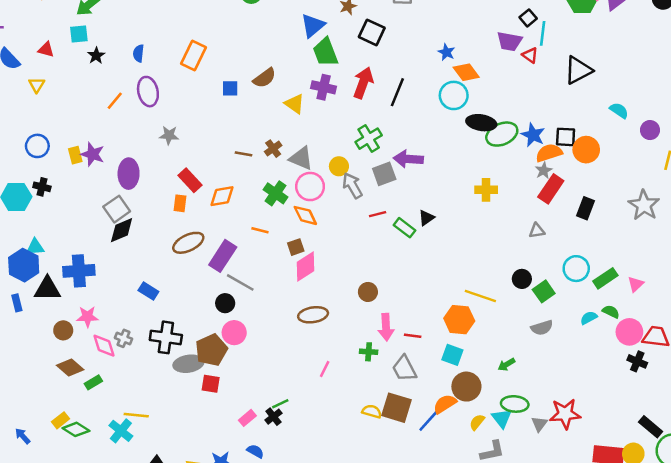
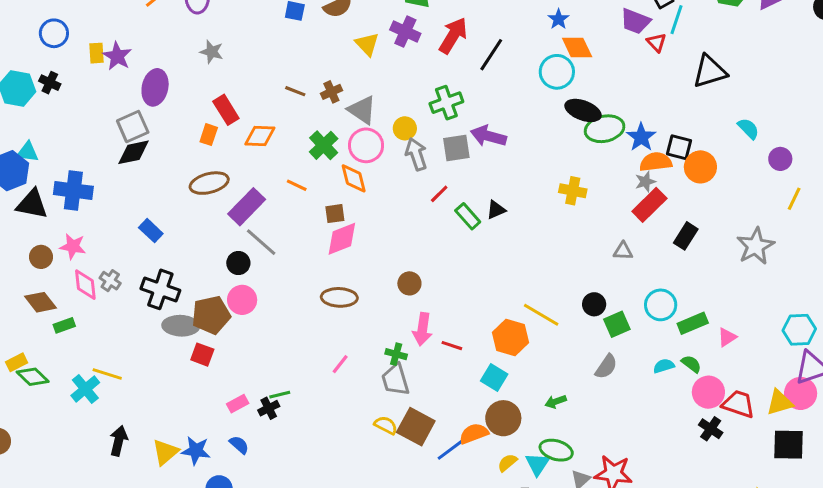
red line: (378, 214) -> (439, 194), turned -42
gray semicircle: (542, 328) -> (606, 367), turned -50
gray trapezoid: (404, 369) -> (395, 380), moved

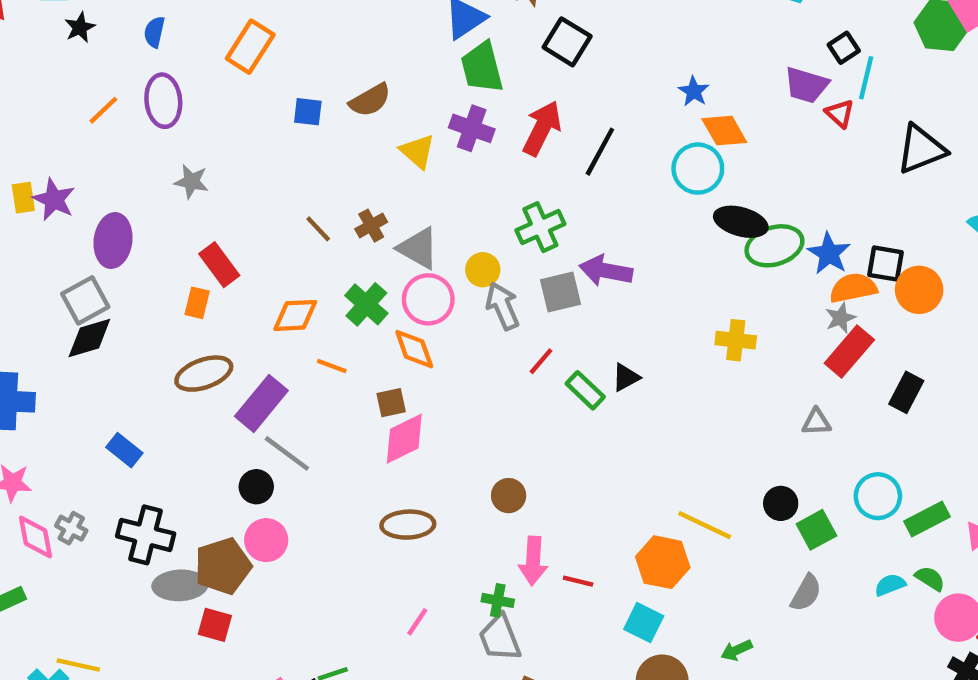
brown line: (295, 91) -> (318, 229), turned 30
orange diamond: (260, 136) -> (295, 315), moved

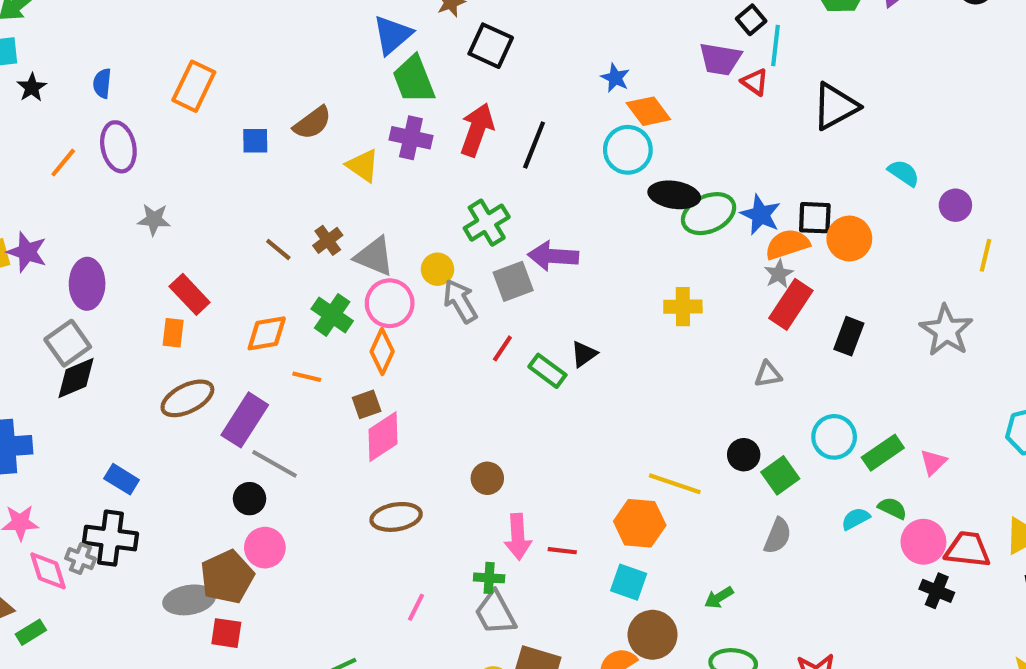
orange diamond: (414, 349) -> (382, 351), turned 51
black cross: (146, 535) -> (110, 538), moved

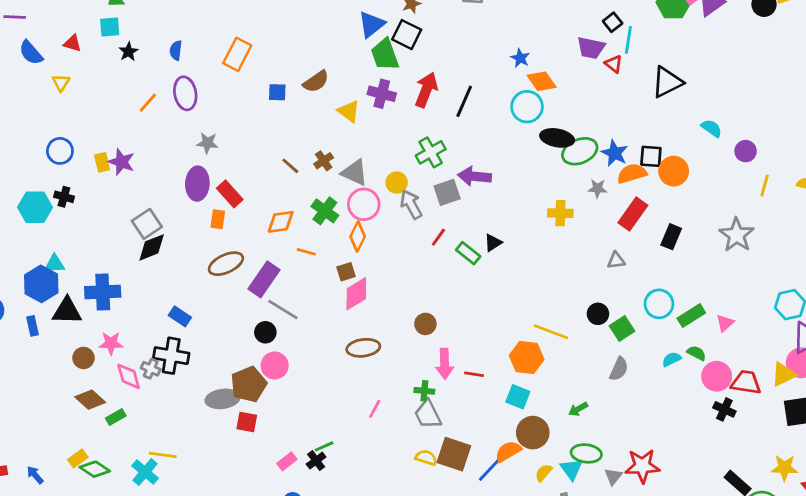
black square: (491, 46) -> (407, 35), moved
gray star: (779, 274) -> (597, 188), moved, turned 30
purple ellipse: (87, 284) -> (197, 184), moved

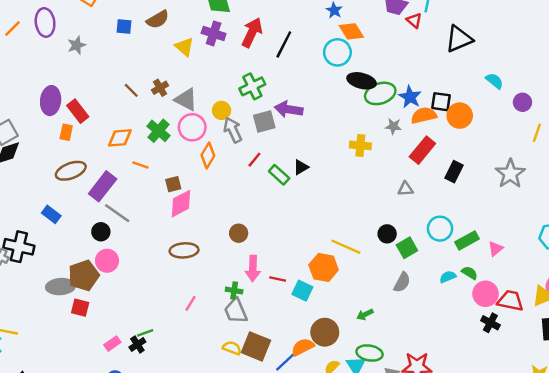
gray star: (207, 143) -> (77, 45), moved, turned -30
orange diamond: (358, 237) -> (208, 155), moved
blue rectangle: (180, 316) -> (51, 214), moved
cyan square: (518, 397) -> (302, 291), moved

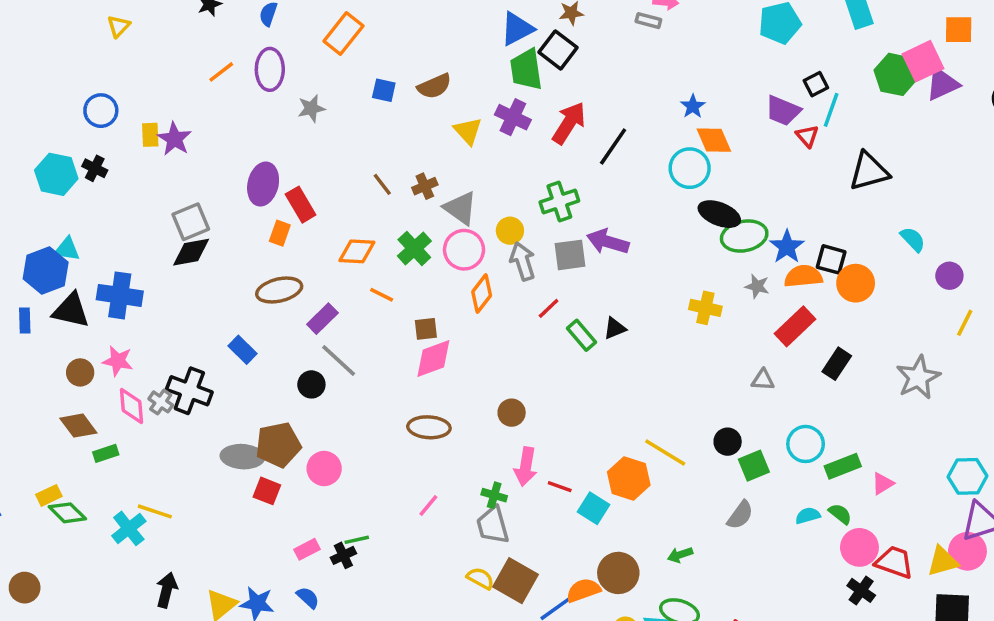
purple rectangle: (103, 186) -> (322, 319), size x0.7
pink circle: (107, 261) -> (324, 469), moved

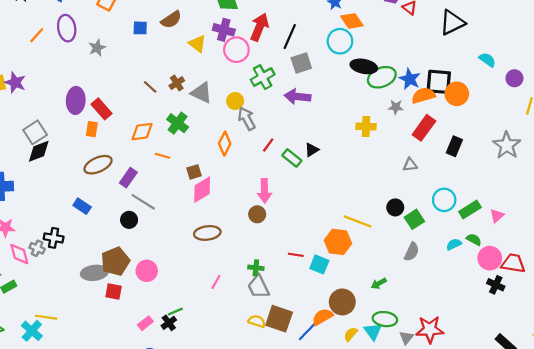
pink circle: (464, 250) -> (236, 50), moved
gray square: (570, 255) -> (301, 63), moved
black square: (831, 259) -> (439, 82), size x1.4
black cross: (189, 391) -> (54, 238), size x0.7
pink arrow: (526, 467) -> (265, 191), moved

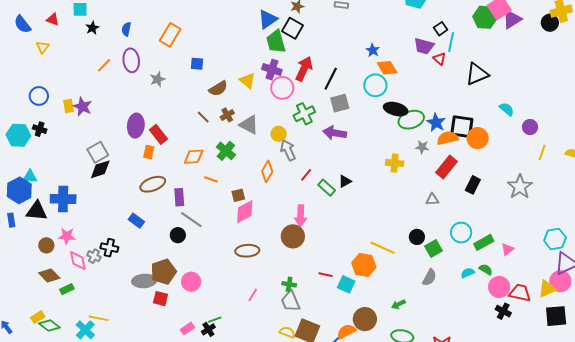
brown semicircle: (171, 20) -> (218, 89), moved
purple rectangle: (128, 178) -> (179, 197), turned -42
brown circle: (257, 214) -> (293, 236), size x1.5

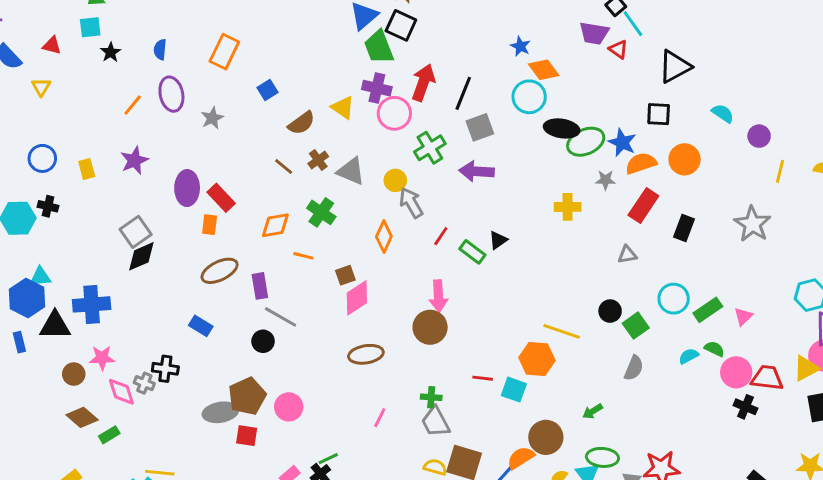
cyan line: (451, 42) -> (633, 24), turned -42
blue square: (197, 64) -> (268, 90), turned -32
purple star: (82, 107) -> (134, 160), moved, turned 30
black square: (462, 127) -> (659, 114), moved, size x0.7

